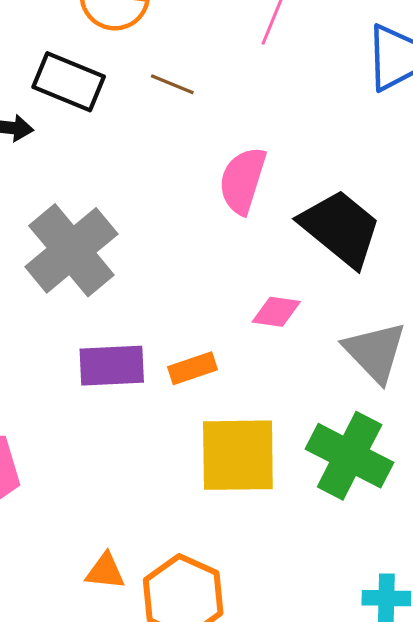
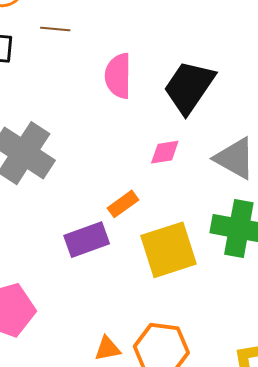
black trapezoid: (340, 228) -> (189, 87), turned -78
purple rectangle: (112, 366) -> (87, 240), moved

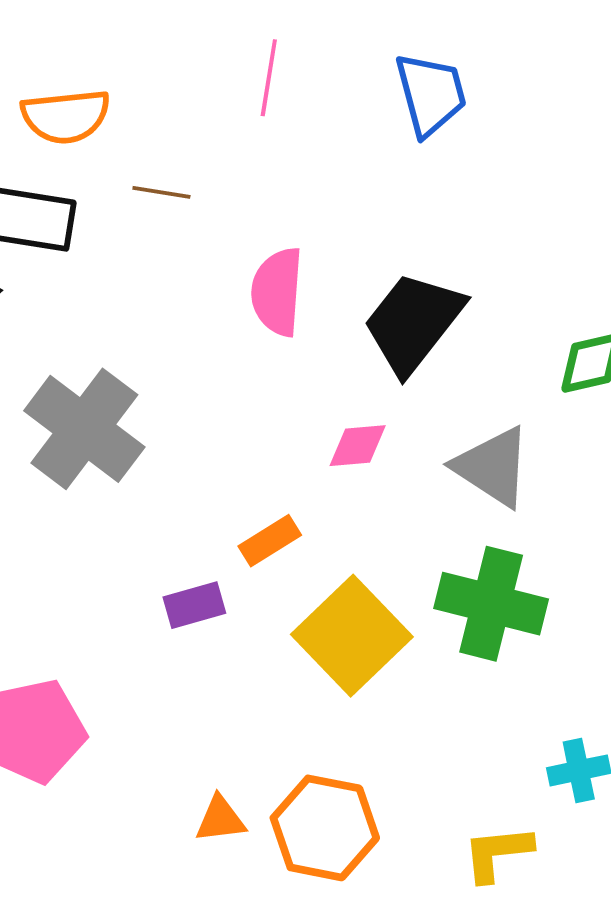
purple rectangle: (87, 240) -> (194, 605), size x0.7
yellow square: (169, 250) -> (352, 636), turned -30

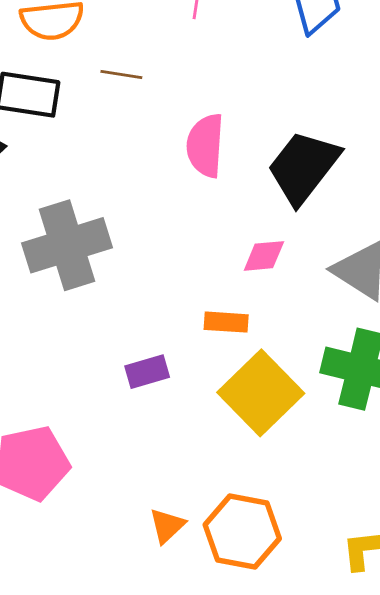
gray cross: (84, 429) -> (67, 245), turned 36
orange rectangle: (270, 541) -> (226, 322), moved, turned 36
orange triangle: (220, 819) -> (167, 526), turned -36

